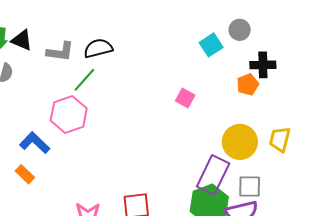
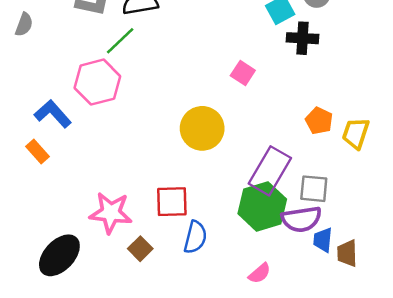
black cross: (263, 65) -> (302, 38), moved
orange pentagon: (248, 85) -> (319, 121), moved, turned -30
yellow circle: (240, 142) -> (202, 128), moved

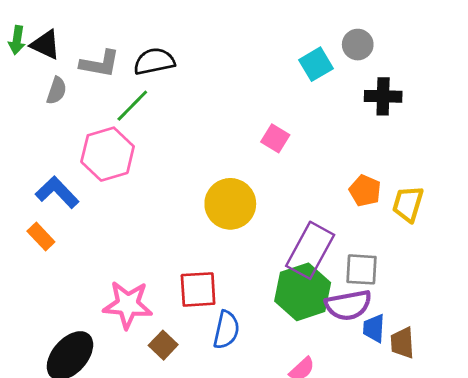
gray semicircle: (24, 25) -> (57, 91), moved
black cross: (302, 38) -> (383, 96), moved

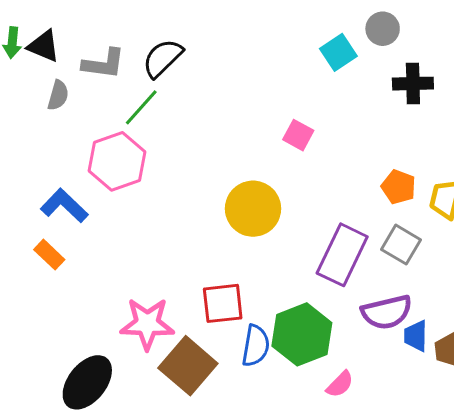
black semicircle: (154, 61) -> (163, 58), turned -30
gray square: (361, 269) -> (401, 245), moved, turned 30
green hexagon: (303, 292) -> (302, 334), moved
brown square: (163, 345) -> (188, 366), size x1.8

